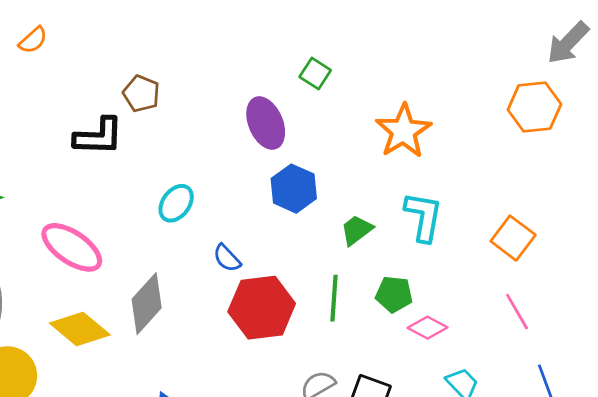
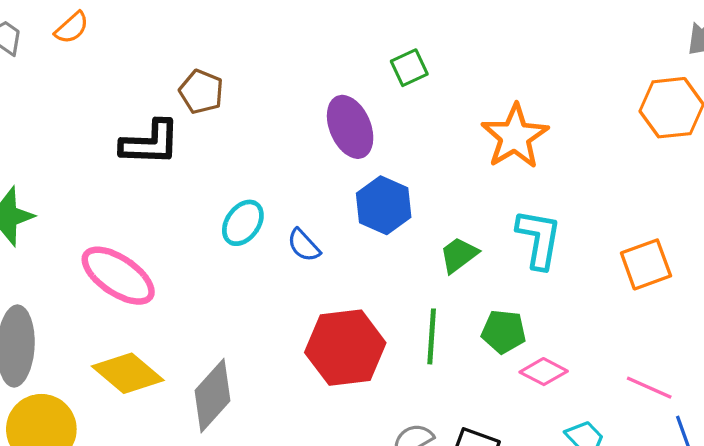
green square: (315, 74) -> (409, 68), turned 32
orange square: (513, 238) -> (646, 264), turned 33
blue semicircle: (227, 258) -> (304, 245), moved
gray diamond: (147, 304) -> (212, 396), moved
pink line: (517, 312) -> (649, 388), moved, turned -36

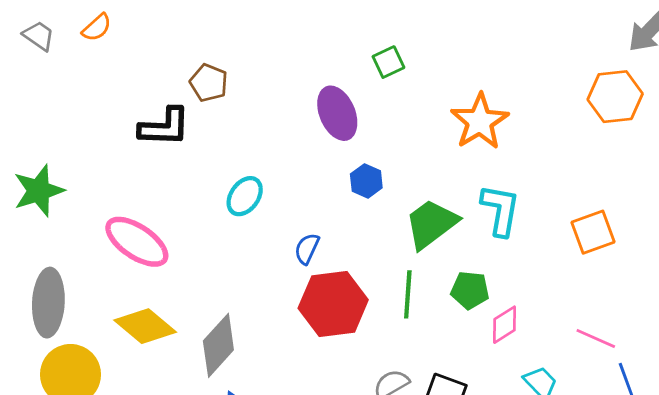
blue hexagon: (384, 205) -> (366, 181), size x0.7
blue semicircle: (304, 245) -> (307, 249), moved, turned 68
green trapezoid: (459, 255) -> (431, 224), size x1.6
pink diamond: (544, 372) -> (505, 325), turned -60

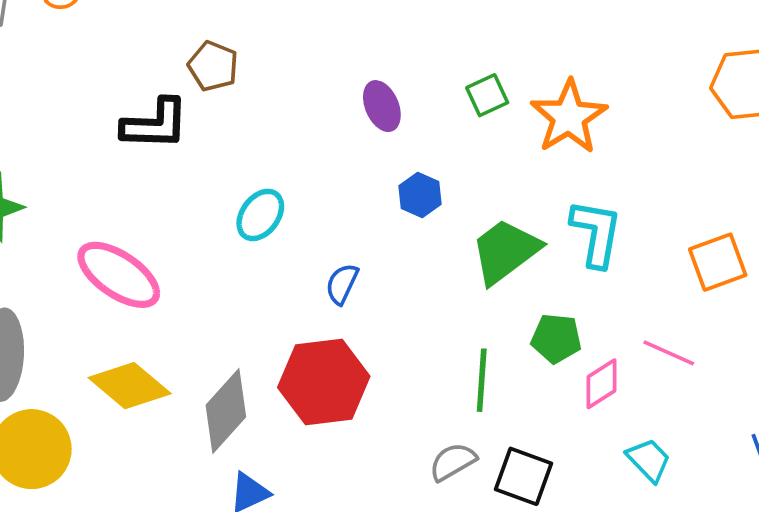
green square: (388, 62) -> (487, 95), moved
purple ellipse: (337, 113) -> (382, 106), size x0.7
green line: (408, 294) -> (482, 380), moved
red hexagon: (333, 304) -> (324, 382), moved
pink line: (596, 339) -> (669, 353), moved

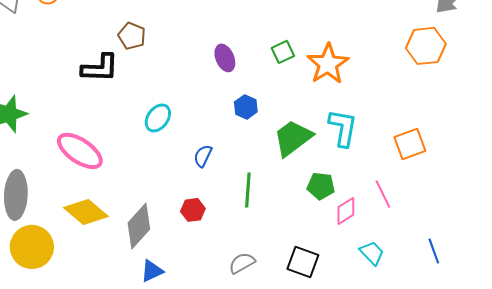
pink line: (669, 353) -> (383, 194), turned 40
green line: (482, 380) -> (248, 190), moved
red hexagon: (324, 382) -> (193, 210), size x0.5
gray semicircle: (453, 462) -> (242, 263), moved

